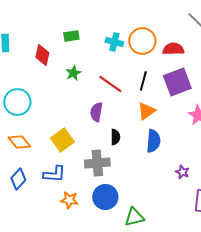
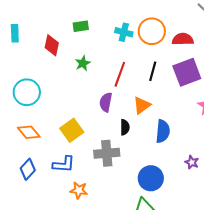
red line: (110, 84) -> (120, 74), turned 75
orange triangle: (146, 111) -> (142, 105), moved
blue circle: (105, 197) -> (151, 178), moved

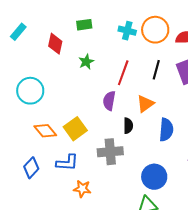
cyan rectangle: (15, 33) -> (18, 32), turned 42
orange diamond: (29, 132) -> (45, 131), moved

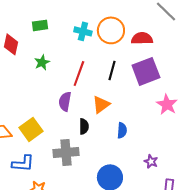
blue semicircle: (166, 130) -> (122, 130), size x0.7

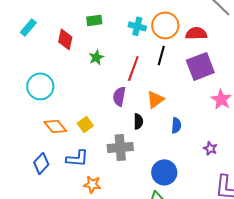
black line: (112, 70) -> (161, 55), moved
yellow square: (31, 129) -> (85, 124), size x0.7
purple star: (151, 161) -> (210, 148), moved

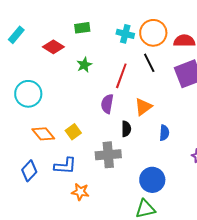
red diamond: (65, 39) -> (53, 47), turned -70
black line: (161, 55) -> (149, 63), turned -42

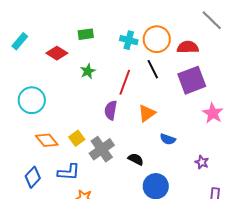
black semicircle: (126, 129) -> (136, 159), moved, turned -63
blue semicircle: (164, 133) -> (168, 139), turned 105
gray cross: (108, 155) -> (102, 149), moved, turned -30

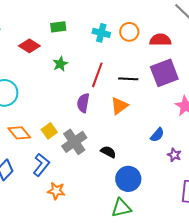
orange circle: (157, 39) -> (129, 32), size x0.7
black line: (153, 69) -> (128, 79), moved, turned -60
blue semicircle: (168, 139) -> (157, 135), moved, turned -70
blue L-shape: (69, 172) -> (41, 165), turned -55

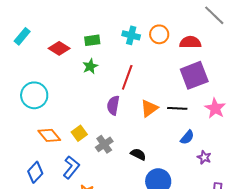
green rectangle: (58, 27) -> (92, 40), moved
black line: (128, 79) -> (177, 108), moved
gray cross: (74, 142) -> (104, 144), size x0.7

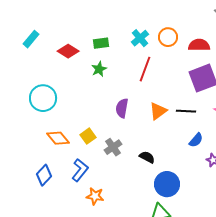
cyan cross: (131, 35) -> (140, 38), turned 36
red line: (127, 77) -> (145, 69), moved

